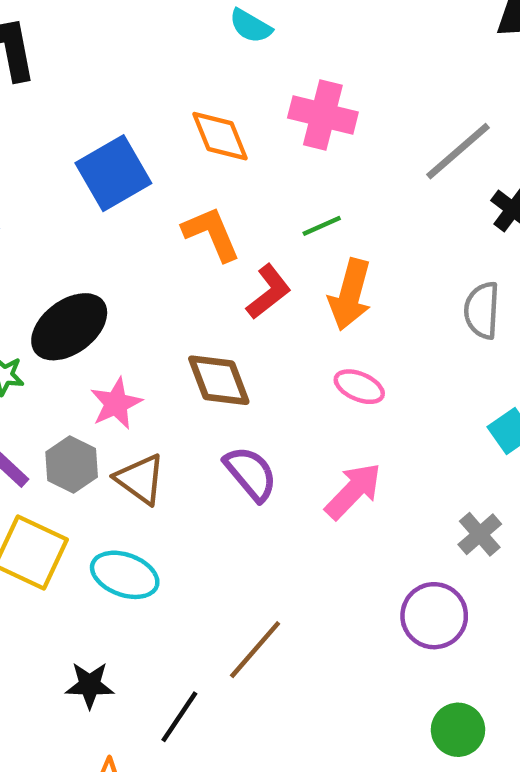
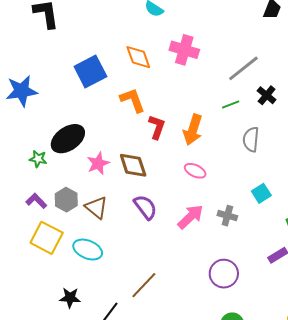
green line: (322, 226) -> (231, 105), moved
red L-shape: (269, 292) -> (157, 127), turned -35
pink star: (116, 404) -> (98, 163), moved
gray cross: (480, 534) -> (227, 216), moved, turned -36

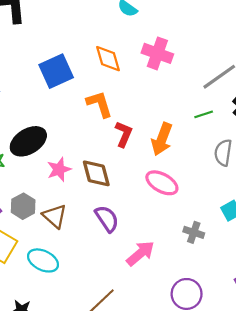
pink ellipse: (195, 171) -> (162, 183), size x1.4
pink arrow: (190, 217) -> (140, 253), moved

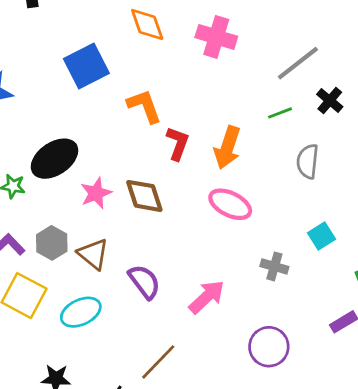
orange diamond: (108, 59) -> (147, 24), moved
purple semicircle: (107, 219) -> (144, 282), moved
cyan ellipse: (43, 260) -> (81, 312), turned -48

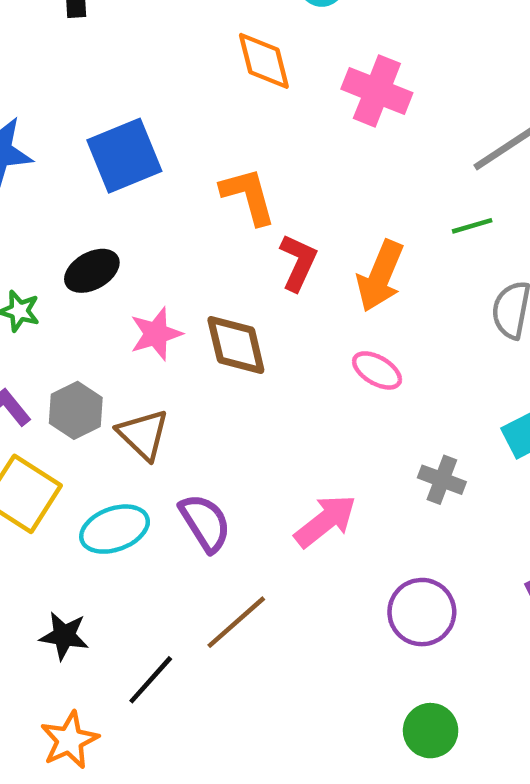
blue square: (86, 66) -> (124, 156), moved
black ellipse: (55, 159) -> (92, 271), size x0.7
pink ellipse: (230, 204) -> (377, 370), size x0.7
purple semicircle: (144, 282) -> (205, 523), moved

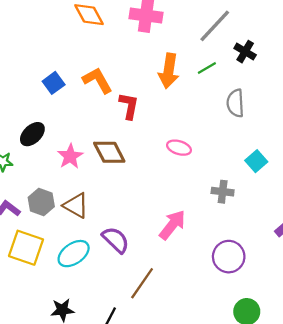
blue square: (124, 156) -> (54, 83), moved, size x0.6
orange arrow: (380, 276) -> (169, 71), moved

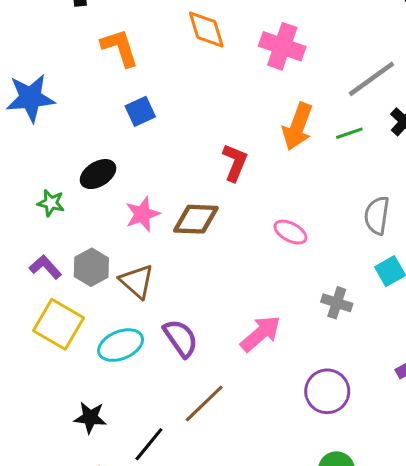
orange L-shape: (97, 80) -> (120, 48), moved
gray semicircle: (235, 103) -> (377, 215), moved
brown diamond: (109, 152) -> (196, 219), turned -72

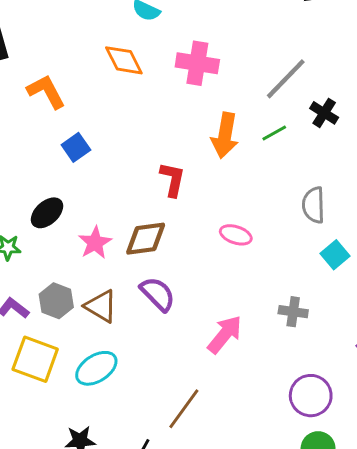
gray cross: (337, 303) -> (293, 312), moved
purple semicircle: (181, 338) -> (158, 294), moved
purple circle: (327, 391) -> (311, 396), moved

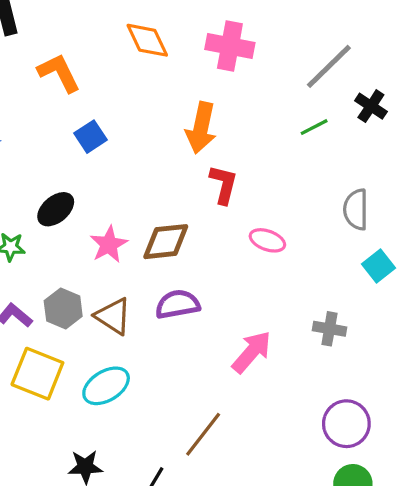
orange arrow: (225, 135) -> (201, 128), moved
red L-shape: (172, 179) -> (224, 184), moved
purple semicircle: (158, 294) -> (178, 304), turned -57

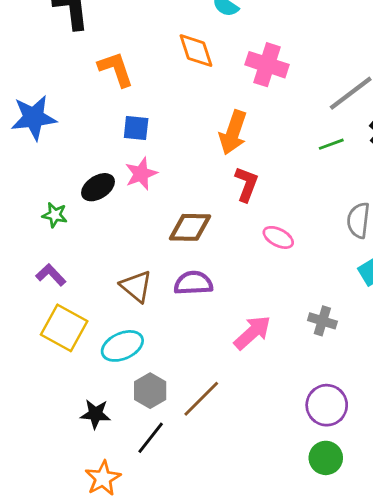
blue square: (90, 137) -> (136, 128), turned 32
pink star: (109, 244) -> (141, 174), moved
gray hexagon: (63, 308) -> (150, 391), moved

